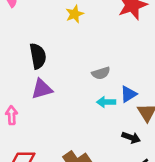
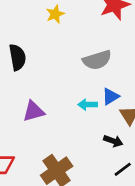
gray semicircle: (101, 73) -> (97, 60), moved, size x1.5
purple triangle: (42, 89) -> (34, 111), moved

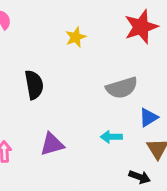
blue triangle: (111, 96) -> (149, 117), moved

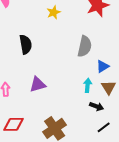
gray semicircle: (122, 88) -> (85, 46), turned -60
cyan arrow: (111, 137) -> (88, 85), moved, turned 96

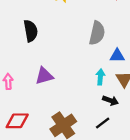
blue triangle: (103, 66) -> (117, 56), turned 32
black line: (104, 127) -> (103, 123), moved

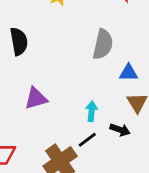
cyan arrow: (100, 77) -> (91, 111), moved
black line: (103, 123) -> (87, 140), moved

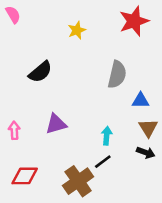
black semicircle: (19, 41) -> (40, 72), turned 60
black arrow: (120, 130) -> (146, 153), moved

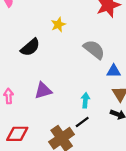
yellow star: (77, 30) -> (58, 25), moved
gray semicircle: (117, 74) -> (94, 49), turned -65

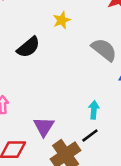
purple triangle: (43, 91) -> (44, 127), moved, turned -42

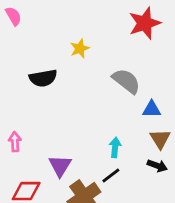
black semicircle: (28, 47) -> (43, 78), turned 30

